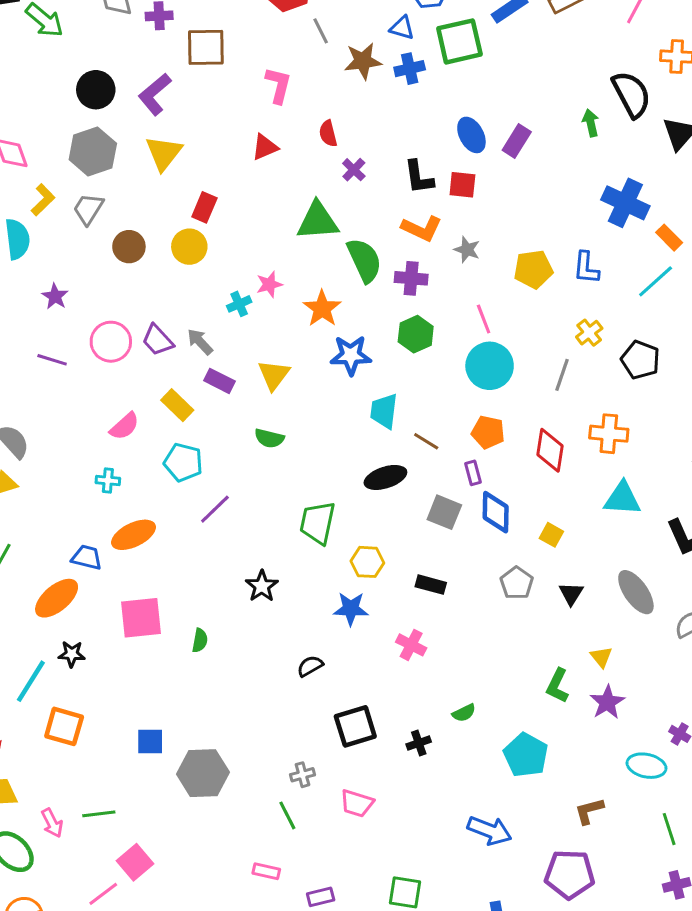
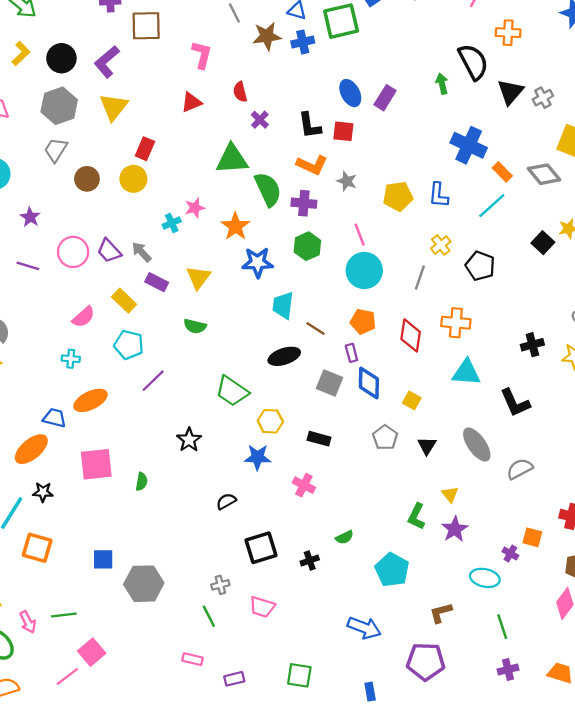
yellow L-shape: (43, 200) -> (21, 54), moved
green trapezoid: (318, 523) -> (232, 391), turned -68

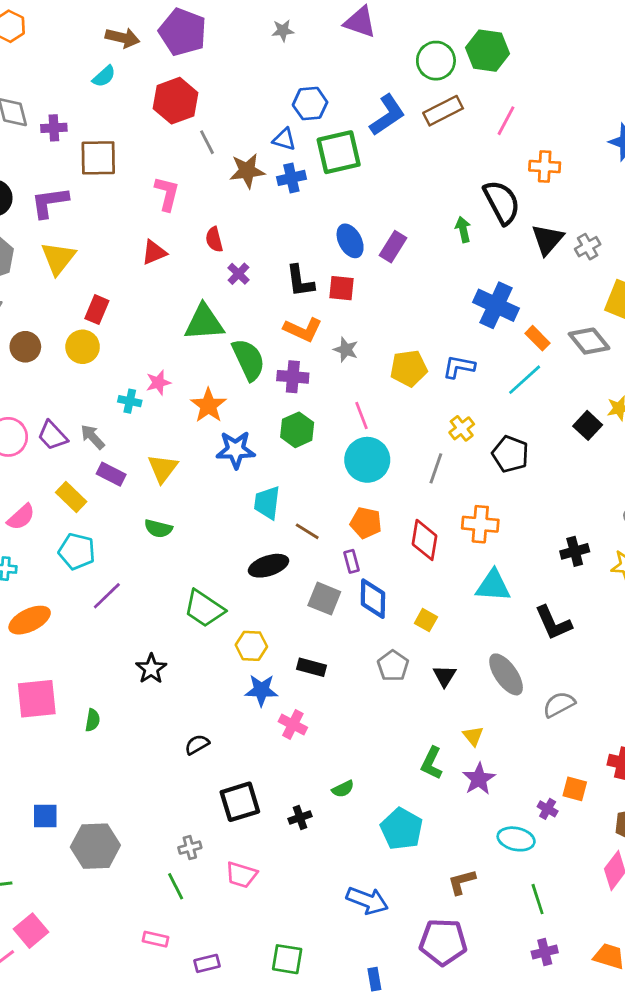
purple L-shape: (107, 62) -> (50, 202), turned 32
blue L-shape: (438, 195) -> (459, 367), turned 96
cyan cross: (172, 223) -> (130, 401), turned 36
blue star: (258, 457) -> (261, 690), moved

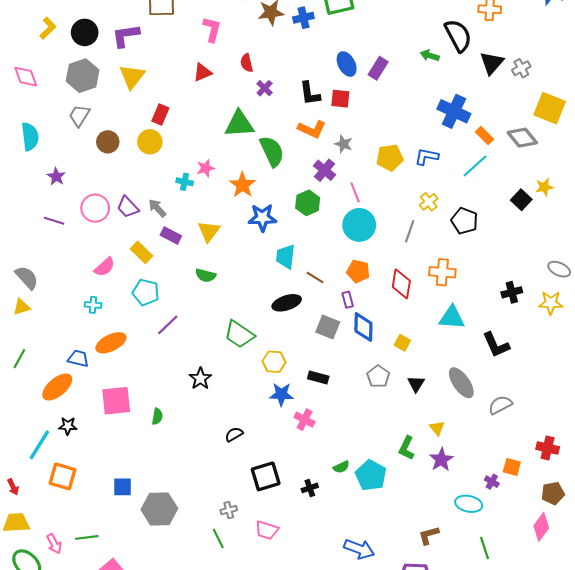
green arrow: (463, 229) -> (430, 56), turned -60
purple cross: (293, 377) -> (325, 170), moved, turned 35
cyan pentagon: (402, 829) -> (371, 475), moved

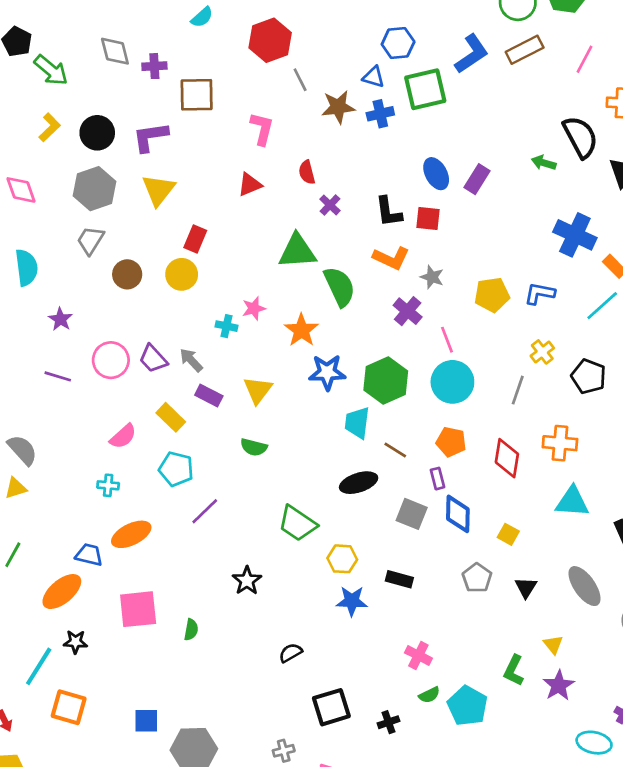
green hexagon: (308, 203) -> (386, 381), moved, size x1.4
pink cross: (305, 420) -> (418, 655), moved

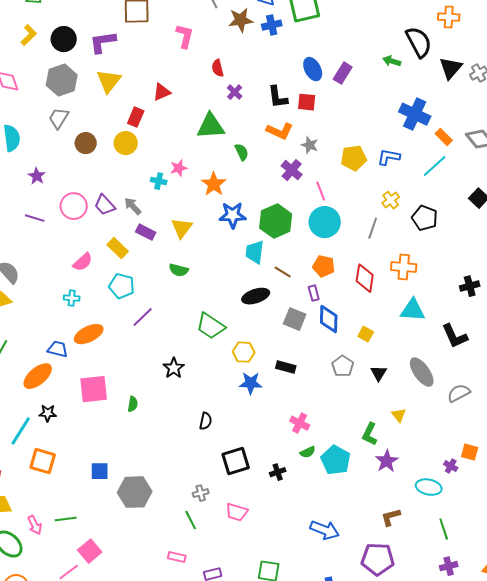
red triangle: (250, 185) -> (162, 92), moved
green semicircle: (339, 287) -> (242, 152), size x0.6
black semicircle: (290, 653) -> (206, 421), turned 132
purple star: (559, 685) -> (387, 461), moved

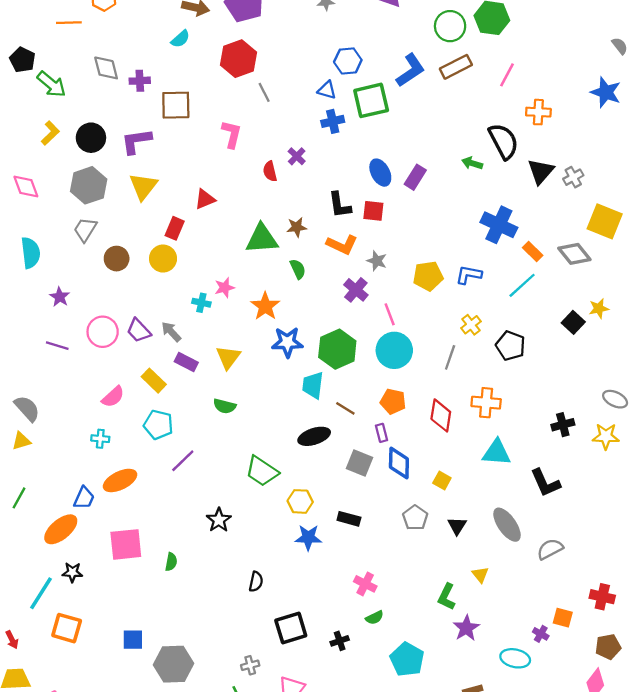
brown star: (241, 20) -> (297, 227), moved, size x0.7
purple cross: (235, 92) -> (297, 156), moved
blue trapezoid: (58, 349) -> (84, 498), turned 100
cyan pentagon: (336, 460) -> (407, 659), moved

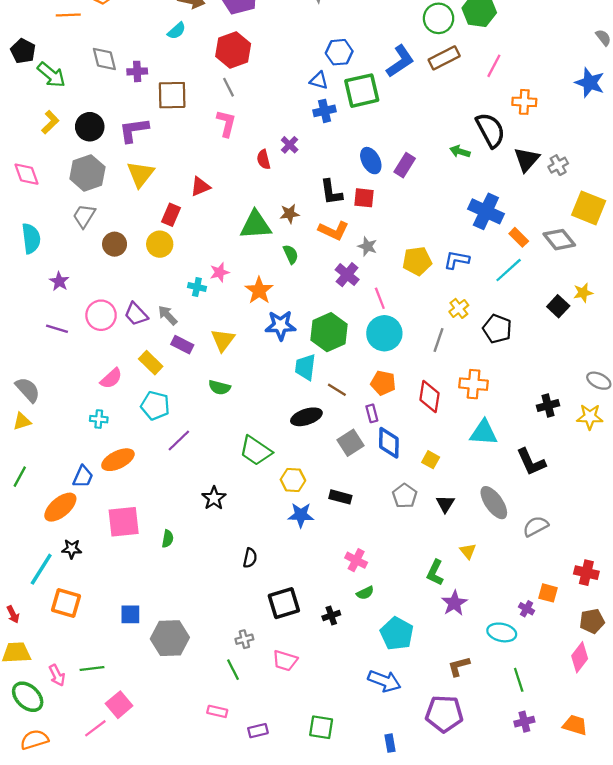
gray line: (264, 92) -> (229, 87), moved
gray square: (359, 463) -> (350, 443), turned 35

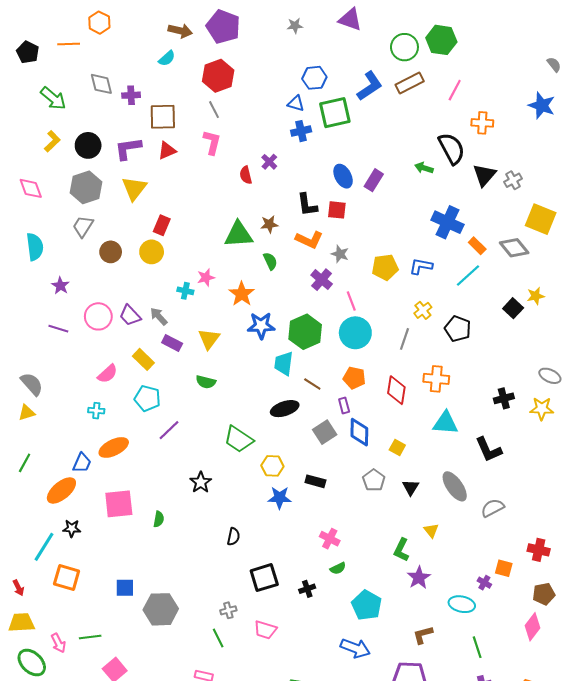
black pentagon: (23, 51) -> (28, 52), moved
red triangle: (200, 187) -> (167, 151), moved

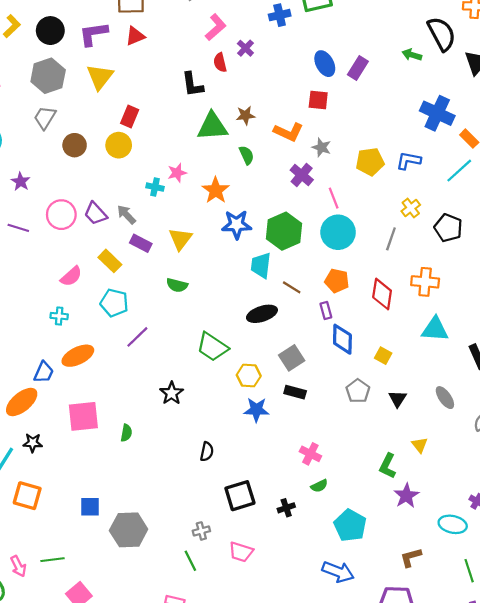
pink L-shape: (212, 142) -> (216, 27), moved, turned 35
black L-shape: (307, 205) -> (193, 85), moved
gray square: (325, 432) -> (292, 358), moved
gray ellipse: (455, 486) -> (445, 398), size x0.7

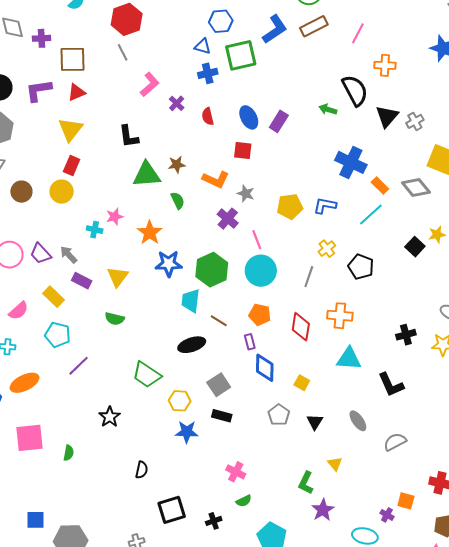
red semicircle: (220, 62) -> (208, 116), moved
yellow triangle: (100, 77) -> (71, 129), moved

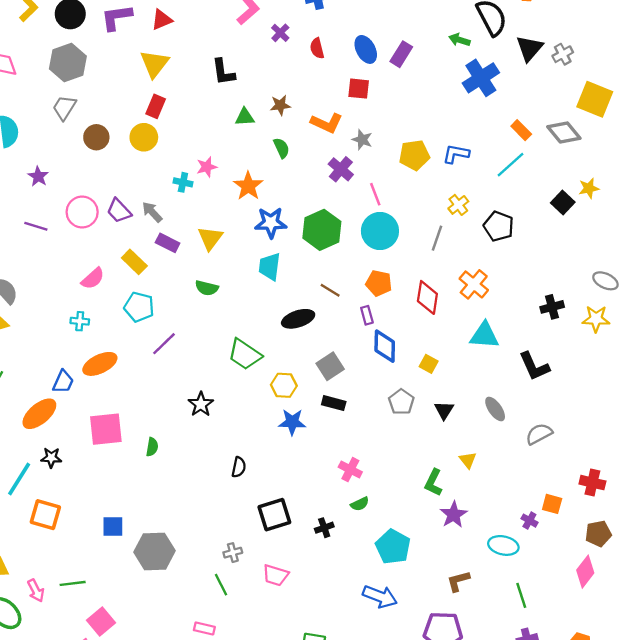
blue cross: (351, 162) -> (481, 78), moved, turned 32
green triangle: (147, 175) -> (245, 117), size x0.6
cyan trapezoid: (191, 301) -> (270, 267), moved
orange cross: (340, 316) -> (474, 284), turned 35

